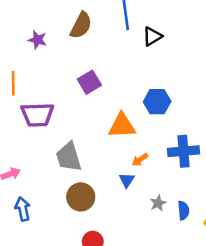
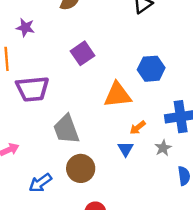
purple star: (37, 40) -> (25, 28), moved
gray star: (158, 203) -> (163, 148), moved
blue arrow: (23, 209) -> (40, 183), moved, turned -110

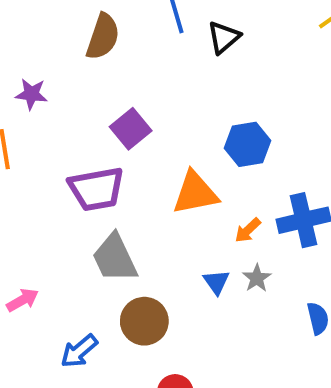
purple trapezoid: (32, 89) -> (96, 189), moved
orange arrow: (138, 128) -> (248, 230), moved
gray star: (163, 148) -> (257, 278), moved

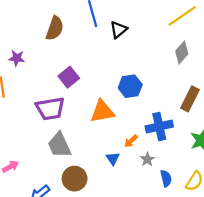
orange arrow: (248, 230) -> (131, 141), moved
gray star: (257, 278) -> (147, 159), moved

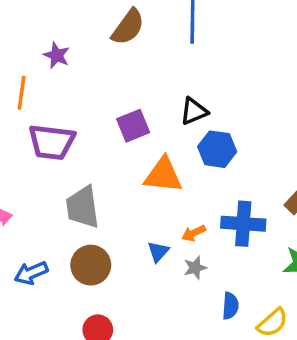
black triangle: (118, 30) -> (194, 111), moved
purple square: (69, 77) -> (133, 126), moved
purple trapezoid: (50, 109) -> (52, 142), moved
gray star: (147, 159) -> (195, 268), moved

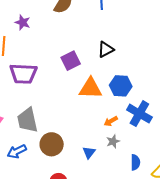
blue hexagon: (217, 149) -> (121, 86), moved
gray trapezoid: (83, 207) -> (27, 120), moved
blue cross: (243, 224) -> (139, 114), turned 30
blue triangle: (158, 252) -> (89, 152), moved

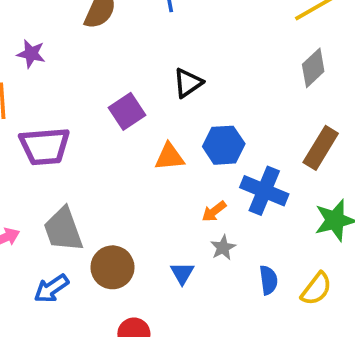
orange triangle: (90, 88) -> (169, 157), size x0.7

